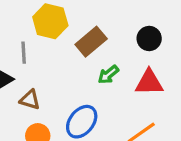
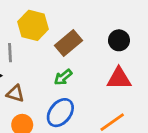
green arrow: (108, 75) -> (63, 77), moved

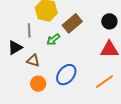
green arrow: (63, 77) -> (53, 39), moved

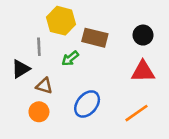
brown rectangle: (72, 23) -> (95, 38), turned 54
orange circle: (38, 84) -> (39, 112), moved

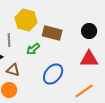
blue ellipse: (87, 104) -> (53, 74), moved

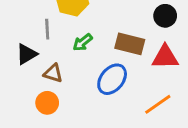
brown rectangle: (52, 33) -> (130, 44), moved

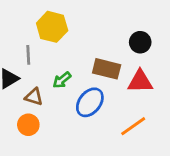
green arrow: (83, 42) -> (62, 80), moved

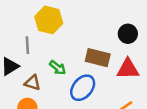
green arrow: (62, 80) -> (58, 68), turned -102

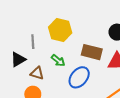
yellow hexagon: (49, 20) -> (60, 30), moved

